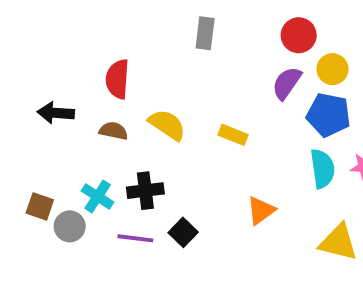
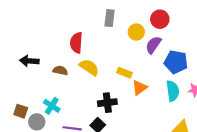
yellow circle: (332, 69) -> (136, 32), moved
red semicircle: (117, 79) -> (76, 43), moved
black cross: (145, 191) -> (107, 103), moved
orange triangle: (261, 210) -> (139, 88), moved

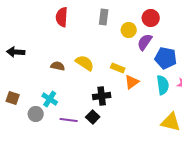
red semicircle: (76, 43) -> (62, 17), moved
black arrow: (29, 61) -> (16, 52), moved
brown square: (21, 111) -> (13, 98), moved

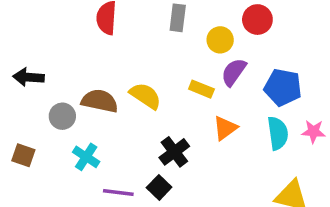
purple semicircle: (145, 42) -> (234, 72), moved
brown semicircle: (58, 66) -> (100, 101), size x1.5
yellow rectangle: (118, 68) -> (201, 89), moved
black cross: (102, 96) -> (174, 152), turned -30
gray circle: (36, 114) -> (62, 116), moved

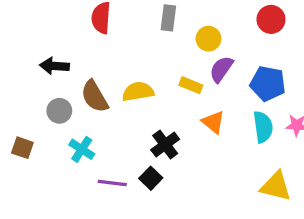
red circle: (257, 20) -> (271, 19), moved
black arrow: (28, 77) -> (54, 66), moved
yellow semicircle: (145, 96) -> (138, 92), turned -44
brown semicircle: (100, 101) -> (95, 96), turned -132
orange triangle: (225, 128) -> (213, 122), turned -45

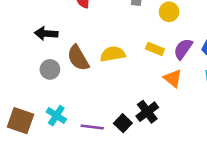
purple semicircle: (221, 69) -> (183, 49), moved
black cross: (165, 144) -> (147, 112), moved
brown square: (22, 148) -> (20, 121), moved, size x1.5
cyan cross: (82, 149) -> (56, 116), moved

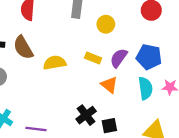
brown semicircle: (78, 58) -> (23, 48), moved
black square: (123, 123) -> (109, 126), moved, turned 35

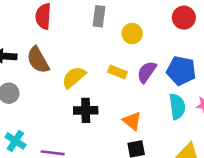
yellow semicircle: (55, 63) -> (74, 77), turned -30
orange triangle: (109, 85) -> (132, 121), moved
black cross: (86, 115) -> (86, 110), moved, turned 36

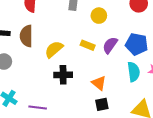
brown semicircle: (38, 60) -> (26, 36), turned 30

